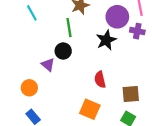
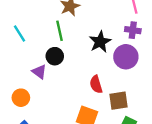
cyan line: (32, 13) -> (19, 34), moved
purple circle: (117, 17) -> (126, 57), moved
brown square: (131, 94) -> (118, 101), moved

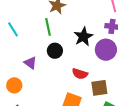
black circle: (55, 56) -> (55, 51), moved
red semicircle: (96, 84) -> (80, 74), turned -56

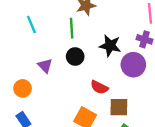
black star: (83, 37) -> (110, 46), turned 30

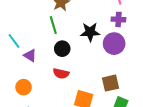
cyan line: (31, 25) -> (14, 41), moved
purple triangle: (45, 66) -> (30, 56), moved
red semicircle: (99, 87) -> (61, 73), moved

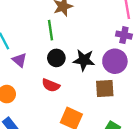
black star: (90, 32) -> (84, 60), moved
brown square: (110, 83) -> (105, 88), moved

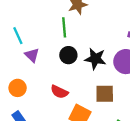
red semicircle: (51, 85) -> (59, 92), moved
brown square: (105, 88) -> (105, 94), moved

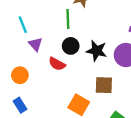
red semicircle: (59, 92) -> (57, 64), moved

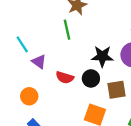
black circle: (71, 46) -> (91, 78), moved

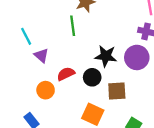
red semicircle: (65, 77) -> (66, 74), turned 132
orange circle: (29, 96) -> (46, 90), moved

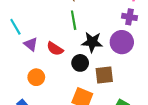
green line: (73, 26) -> (74, 20), moved
red semicircle: (66, 74) -> (55, 49), moved, turned -119

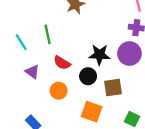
green line: (74, 20) -> (48, 34), moved
purple triangle: (31, 44) -> (32, 72), moved
orange circle: (36, 77) -> (59, 91), moved

